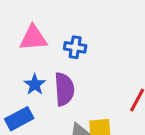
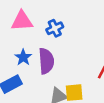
blue cross: (75, 47) -> (55, 28), turned -35

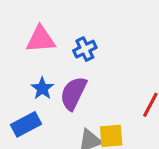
purple semicircle: (46, 61) -> (73, 93), turned -150

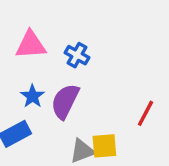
blue cross: (85, 49) -> (77, 55), turned -35

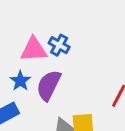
pink triangle: (31, 45) -> (34, 50), moved

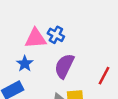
purple semicircle: (49, 85) -> (64, 66), moved

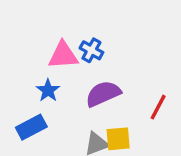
purple semicircle: (64, 66) -> (103, 94), turned 40

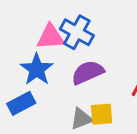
blue cross: (91, 50) -> (77, 32), size x1.5
blue star: (48, 90) -> (37, 69), size x1.5

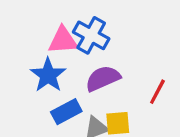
blue rectangle: (21, 103) -> (66, 112), moved

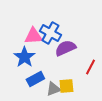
purple semicircle: (103, 78) -> (65, 48), moved

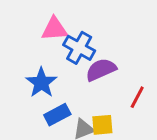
pink triangle: (33, 36) -> (54, 29), moved

